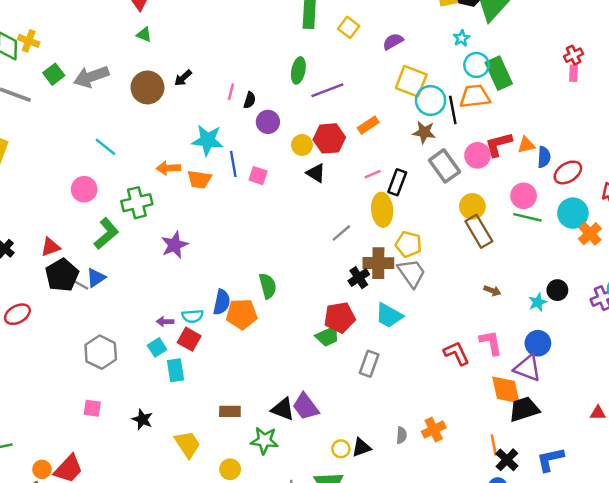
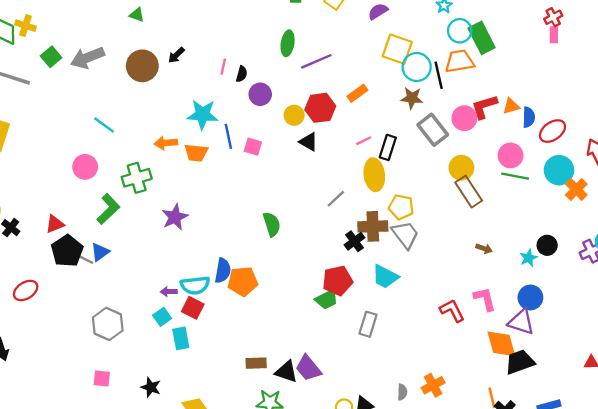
green semicircle: (268, 286) -> (272, 224), moved
cyan semicircle: (192, 316) -> (195, 285), size x1.4
brown rectangle: (230, 411) -> (256, 363), moved

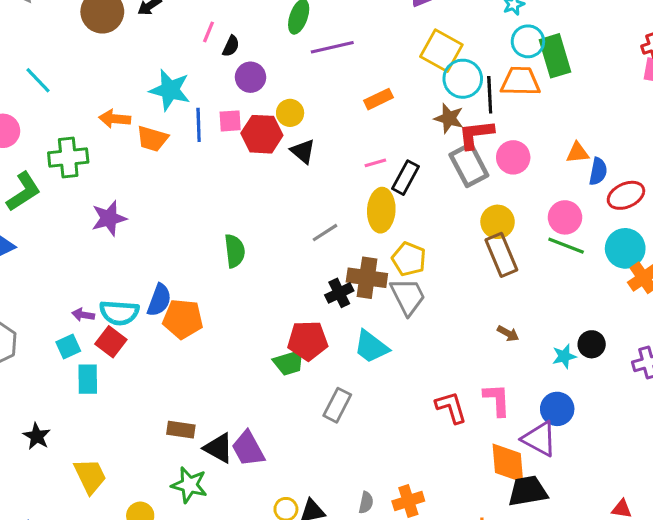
red L-shape: (484, 107) -> (476, 134), moved
red hexagon: (320, 108) -> (262, 134), moved
pink square: (253, 147) -> (230, 121), moved, turned -30

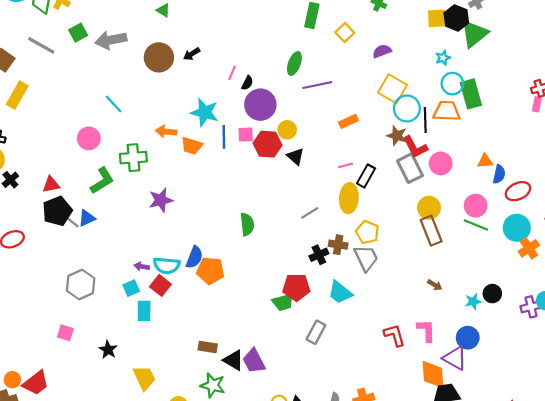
purple circle: (250, 77) -> (260, 105), size x1.5
red L-shape: (476, 134) -> (415, 147), turned -112
brown cross: (367, 278) -> (338, 245), size x0.7

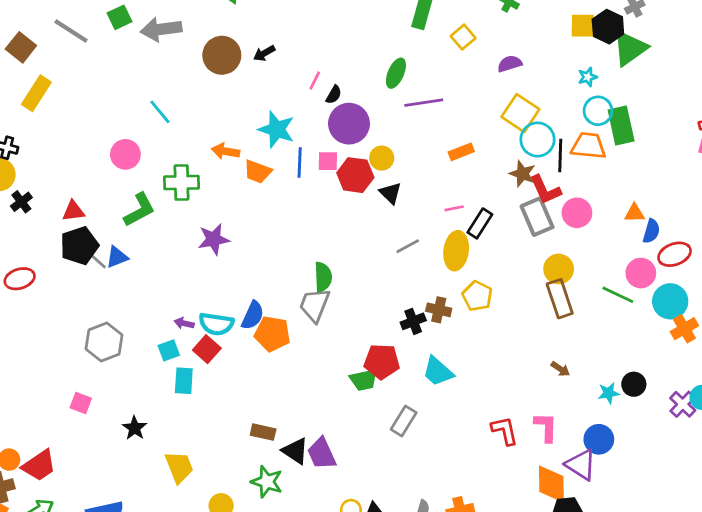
pink circle: (476, 206) -> (641, 273), moved
gray line: (310, 213) -> (408, 246), moved
gray trapezoid: (366, 258) -> (315, 305), moved, turned -136
purple cross: (531, 307) -> (683, 404), turned -36

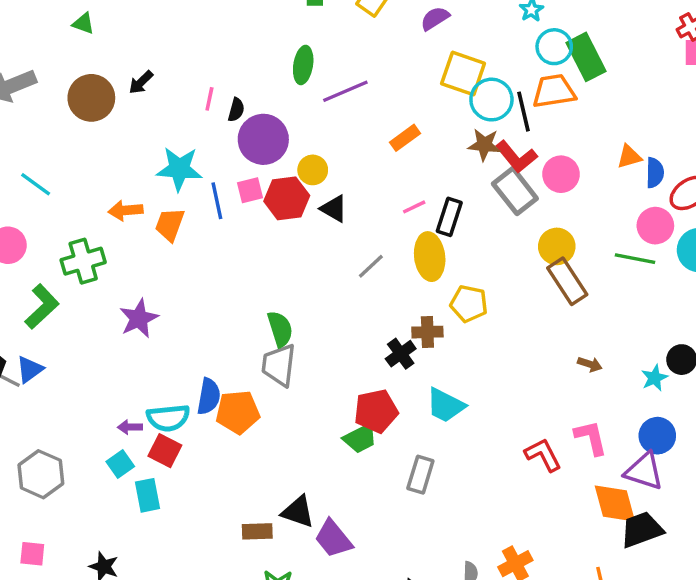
orange trapezoid: (258, 172) -> (170, 225), turned 104
black triangle: (295, 451) -> (298, 512), moved

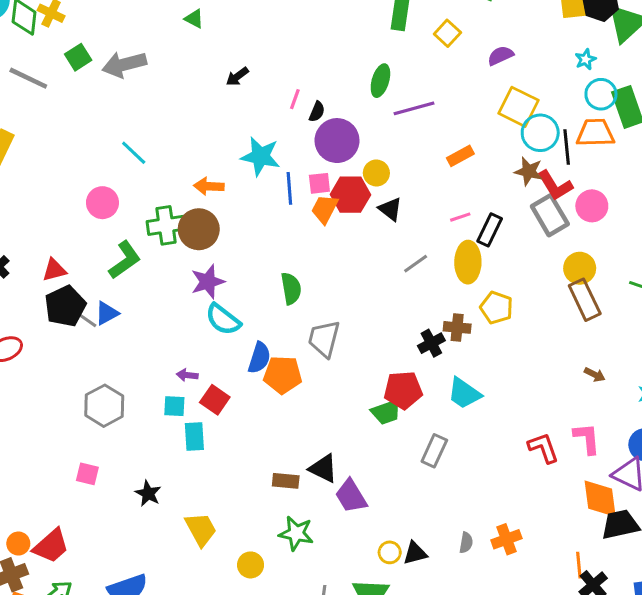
brown circle: (91, 98) -> (199, 229), moved
orange trapezoid: (170, 225) -> (325, 209), moved
green semicircle: (280, 329) -> (291, 289), moved
cyan semicircle: (168, 418) -> (223, 319), moved, turned 36
cyan square: (120, 464) -> (174, 406), turned 30

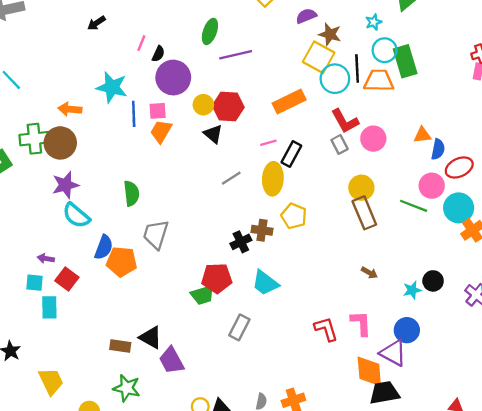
black line: (567, 147) -> (357, 68), moved
orange rectangle: (460, 156) -> (289, 101), moved, size x1.5
brown star: (529, 171) -> (330, 34), moved
red hexagon: (350, 195) -> (228, 107), moved
gray rectangle: (550, 215) -> (340, 144), size x0.6

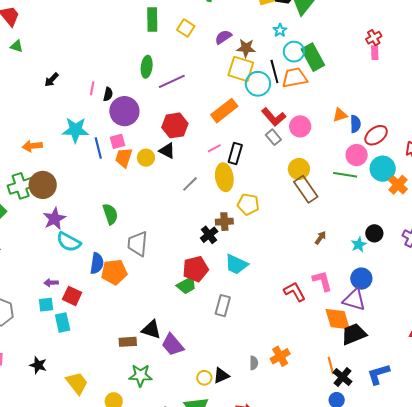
yellow circle: (203, 105) -> (146, 158), moved
orange arrow: (70, 109) -> (32, 146), moved
brown arrow: (369, 273) -> (320, 238), turned -72

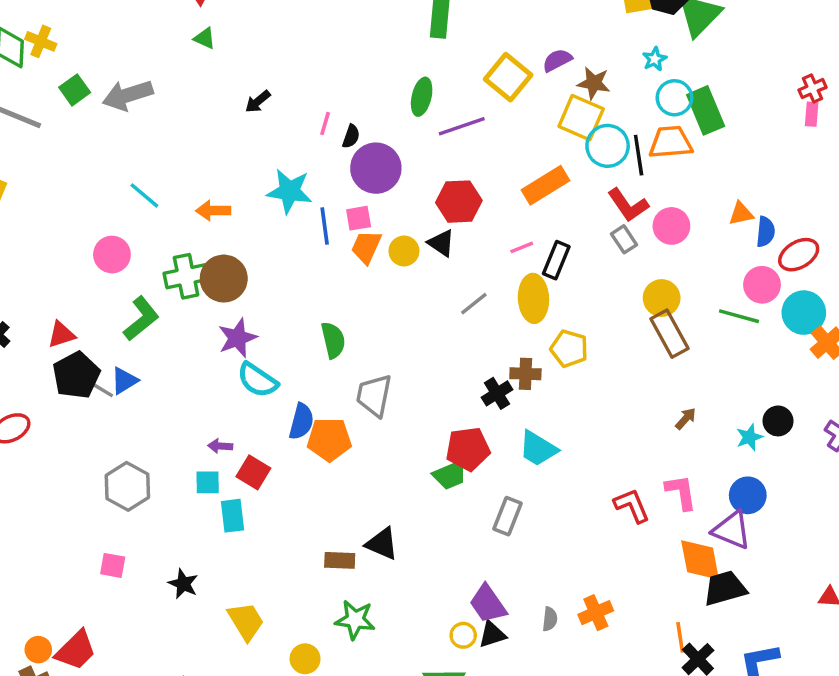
yellow square: (186, 28) -> (508, 77), moved, size x1.5
black line: (274, 71) -> (639, 155), moved
purple trapezoid: (173, 345) -> (488, 604), moved

